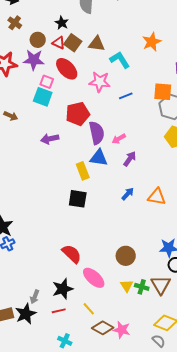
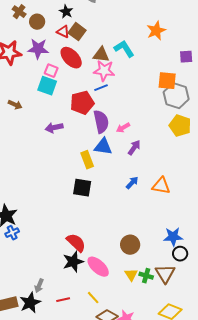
brown circle: (38, 40) -> (37, 22), moved
brown triangle: (97, 44) -> (101, 55), moved
blue line: (126, 96) -> (101, 88), moved
black star: (63, 289) -> (73, 262), moved

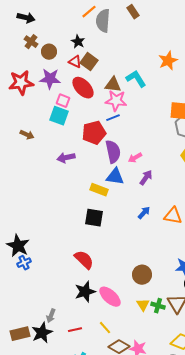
yellow rectangle: (87, 160) -> (99, 190), turned -48
red semicircle: (76, 243) -> (84, 260), moved

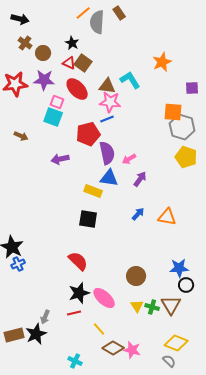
brown rectangle: (133, 12) -> (119, 13), moved
red line: (75, 330) -> (74, 313), moved

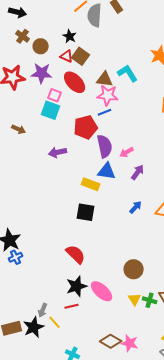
yellow line: (99, 329) -> (55, 322), moved

